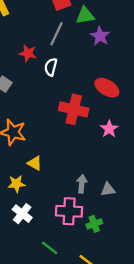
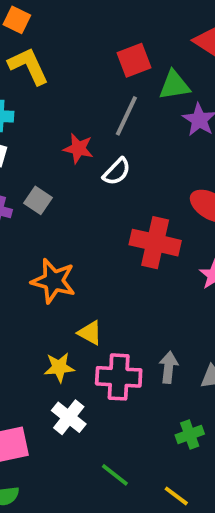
white semicircle: (51, 67) -> (117, 172), turned -150
pink cross: (69, 211) -> (119, 377), moved

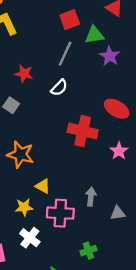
red star: (78, 149) -> (24, 74), moved
gray arrow: (169, 367) -> (91, 197), moved
green cross: (190, 435) -> (88, 251), moved

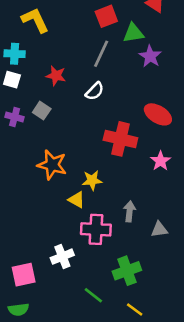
yellow star: (24, 207) -> (92, 180), moved
white cross: (30, 238) -> (62, 257), turned 30
green cross: (88, 251) -> (127, 271), size x1.5

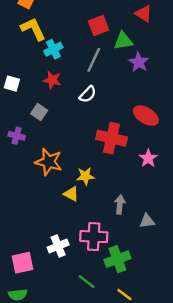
cyan cross: (15, 54) -> (53, 49), moved, turned -30
purple cross: (15, 117) -> (17, 136), moved
pink cross: (96, 229) -> (94, 237), moved

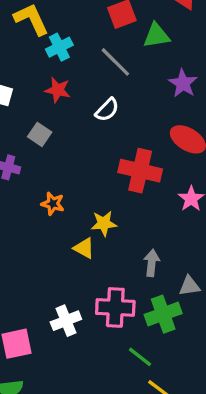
gray line: (94, 60) -> (115, 62), turned -70
purple star: (139, 62) -> (183, 83), moved
orange star: (49, 162) -> (53, 204), size x0.6
green cross: (117, 259) -> (163, 314), moved
green line: (87, 282) -> (140, 357), moved

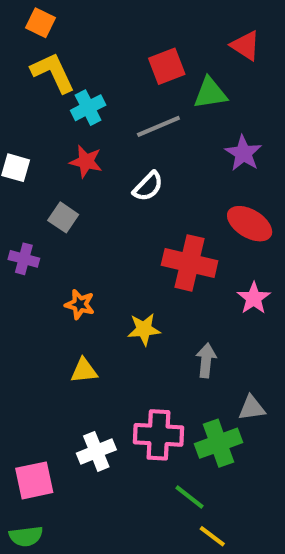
gray line: (115, 62) -> (158, 126), turned -68
yellow triangle: (84, 248) -> (84, 371), moved, turned -35
gray arrow: (152, 263) -> (206, 360), moved

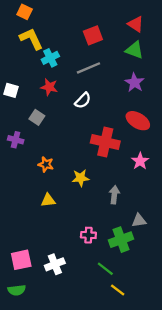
green triangle: (210, 93) -> (134, 50), moved, turned 30
pink cross: (158, 435) -> (88, 235), size x0.6
white cross: (96, 451) -> (55, 264), moved

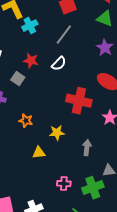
gray line: (88, 68) -> (64, 35), turned -30
red star: (49, 87) -> (31, 61), moved
yellow triangle: (48, 200) -> (39, 153), moved

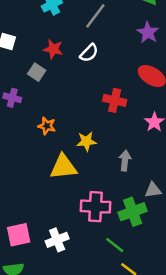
red cross: (79, 101) -> (115, 100), size x0.7
yellow triangle: (39, 153) -> (63, 167), size x1.6
pink cross: (64, 184) -> (95, 207), size x1.6

